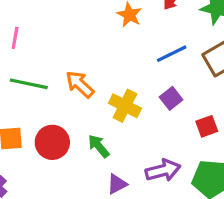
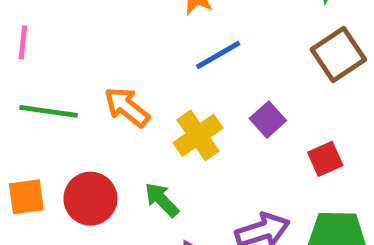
blue line: (172, 54) -> (218, 55), moved
yellow cross: (125, 106) -> (198, 135), turned 32

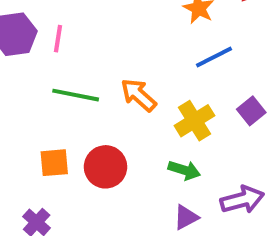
green arrow: (162, 200) -> (184, 170), moved, turned 148

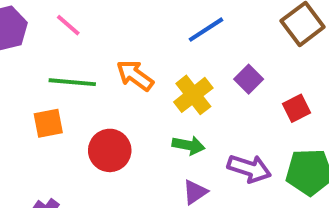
pink line: (58, 39) -> (68, 25), moved, turned -52
orange square: (54, 163) -> (48, 123), moved
purple arrow: (242, 200) -> (249, 169), turned 39

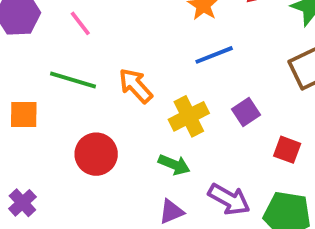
red square: (297, 108) -> (287, 150), turned 36
orange square: (48, 123) -> (24, 114), moved

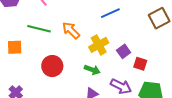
purple square: (246, 112) -> (124, 51), moved
red square: (287, 150) -> (140, 64), moved

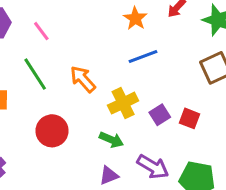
green line: (39, 29) -> (35, 74), turned 40
red square: (140, 64) -> (189, 118), moved

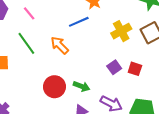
blue line: (143, 56) -> (79, 22), moved
yellow cross: (123, 103) -> (121, 31), moved
red circle: (52, 131) -> (54, 87), moved

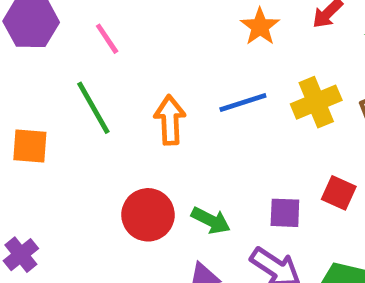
blue line: (79, 22) -> (243, 103), moved
orange arrow: (60, 45) -> (170, 120), turned 36
purple square: (114, 67) -> (285, 213), moved, turned 32

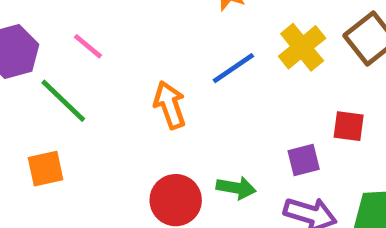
green line: (93, 108) -> (63, 101), moved

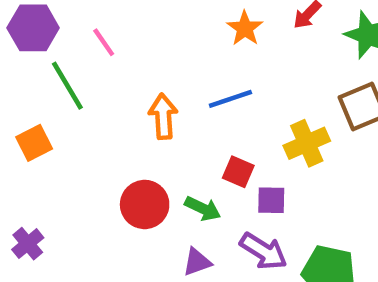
yellow cross: (302, 47) -> (307, 143), moved
red square: (349, 126) -> (238, 172), moved
orange square: (46, 169) -> (34, 143), turned -30

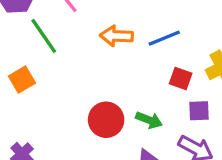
orange arrow: (163, 116) -> (116, 36), moved, turned -80
red square: (238, 172) -> (181, 79), moved

